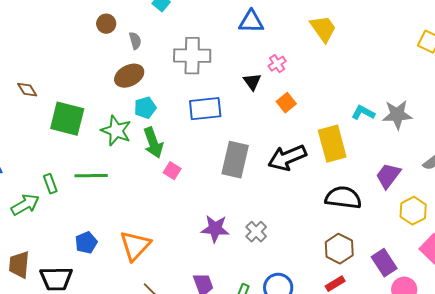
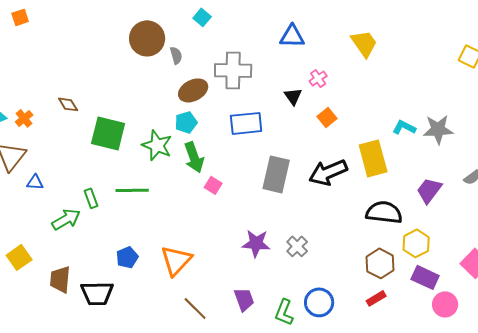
brown circle: (106, 24) -> (147, 38), size x1.8
brown ellipse: (129, 76) -> (193, 90), moved
yellow hexagon: (413, 211) -> (416, 243), moved
purple rectangle: (384, 263) -> (425, 277), turned -32

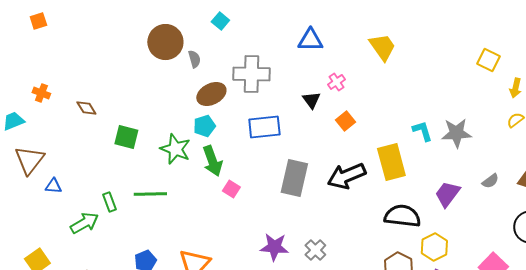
orange cross: (24, 118) -> (41, 93), moved, turned -30
cyan L-shape: (404, 127) -> (422, 131), turned 45
green square: (108, 133) -> (126, 137), size x0.7

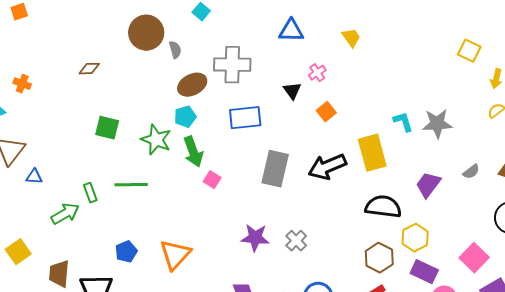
yellow trapezoid: (382, 47) -> (351, 38), moved, size x0.7
brown diamond: (86, 108) -> (89, 69), moved, turned -60

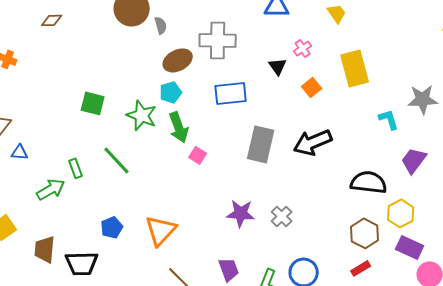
brown diamond: (89, 69) -> (52, 20), moved
cyan L-shape: (403, 122) -> (389, 119), moved
yellow rectangle: (372, 153) -> (355, 68), moved
green line: (131, 185) -> (117, 160), turned 48

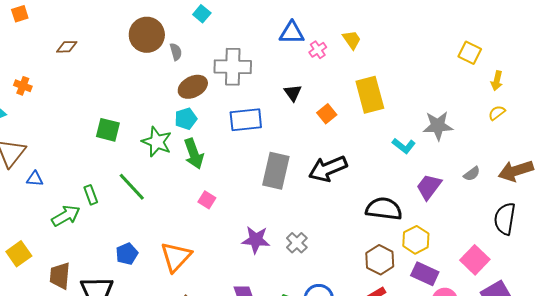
pink cross: (303, 48) -> (318, 50), moved
cyan L-shape: (389, 119) -> (404, 146), turned 145
pink square: (198, 155) -> (207, 200), moved

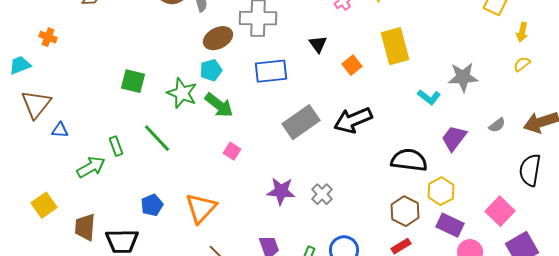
green arrow: (194, 154) -> (219, 105), turned -32
gray rectangle: (276, 171) -> (301, 122), turned 42

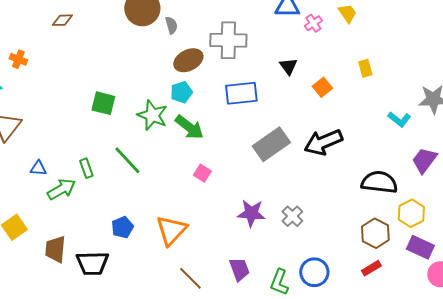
yellow rectangle: (395, 46) -> (365, 68), size x0.5
blue triangle: (60, 130) -> (38, 168), moved

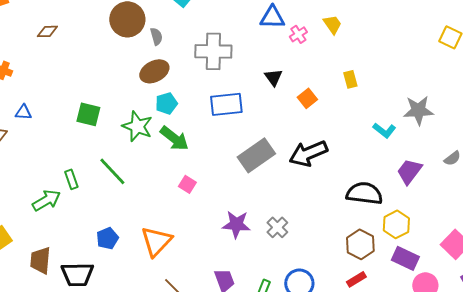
brown ellipse: (188, 60) -> (154, 71), moved
blue triangle: (38, 168) -> (23, 112), moved

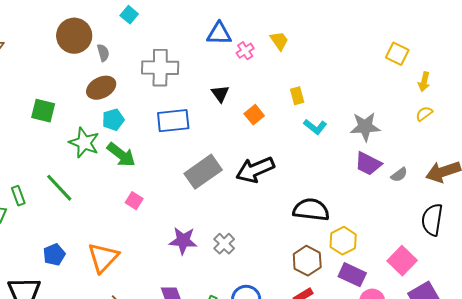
green square: (88, 114) -> (43, 111), moved
cyan L-shape: (384, 130) -> (315, 127), moved
purple trapezoid: (409, 171) -> (368, 164), moved, turned -100

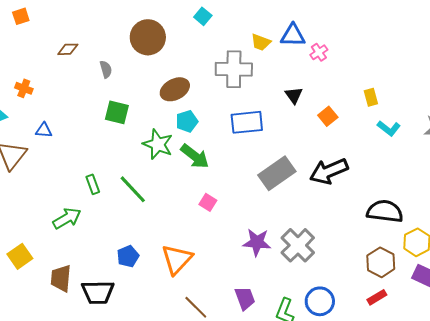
yellow trapezoid: (279, 41) -> (261, 42), moved, turned 145
gray semicircle: (103, 53) -> (106, 69), moved
green rectangle: (18, 196) -> (93, 184), moved
gray cross: (224, 244) -> (298, 245), size x1.6

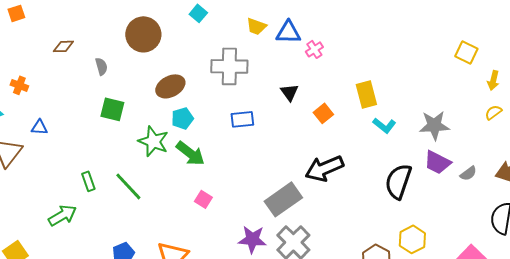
yellow trapezoid: (261, 42) -> (256, 26), moved
yellow rectangle: (371, 97) -> (366, 94), size x1.5
blue rectangle: (247, 122) -> (242, 119), size x0.7
gray rectangle: (277, 173) -> (283, 199), moved
black semicircle: (385, 211) -> (398, 181), moved, turned -78

